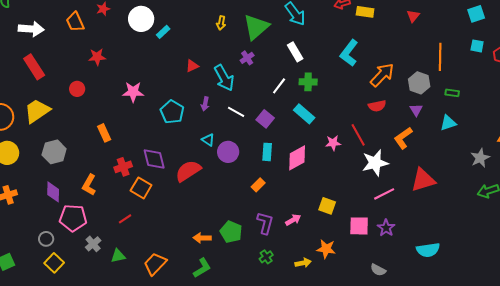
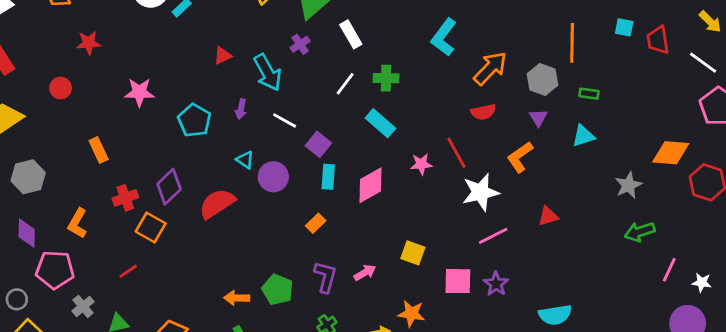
white rectangle: (295, 52) -> (351, 34), moved
purple square: (265, 119) -> (318, 144), moved
purple diamond: (154, 159) -> (169, 187), turned 60
red triangle: (423, 180) -> (548, 216), size x0.6

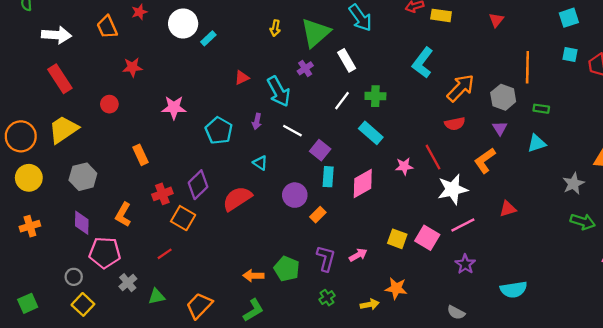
purple circle: (273, 177) -> (295, 195), moved
green arrow: (640, 232) -> (583, 222), turned -145
pink square: (458, 281) -> (427, 238), moved, turned 30

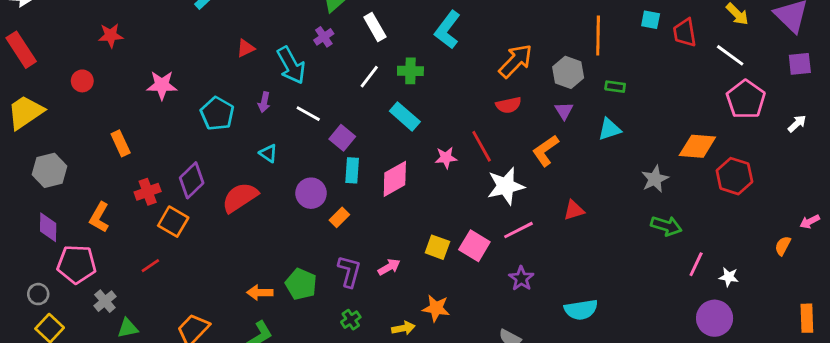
cyan L-shape: (423, 63) -> (447, 30), moved
green triangle: (157, 296) -> (128, 328), moved

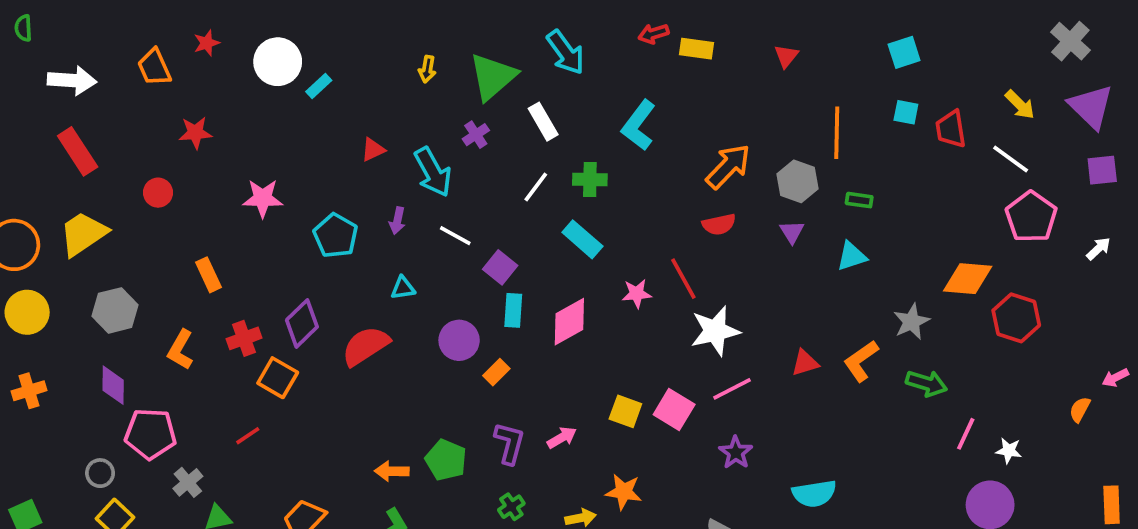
orange L-shape: (545, 151) -> (861, 361), moved
cyan triangle: (268, 153) -> (403, 288), turned -42
orange L-shape: (99, 217) -> (180, 350), moved

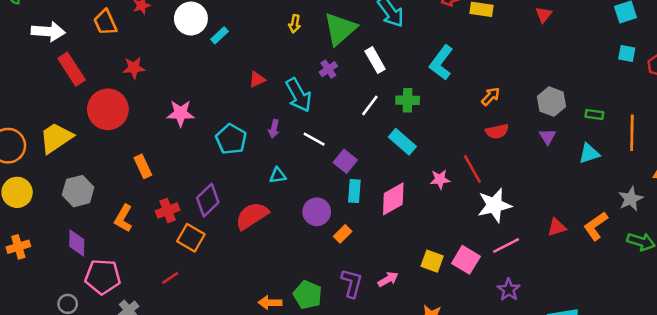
orange line: (837, 133) -> (632, 133), moved
red rectangle: (78, 151) -> (72, 69), moved
orange arrow: (728, 166) -> (491, 96), moved, size x0.6
red circle: (158, 193) -> (108, 109), size x2.0

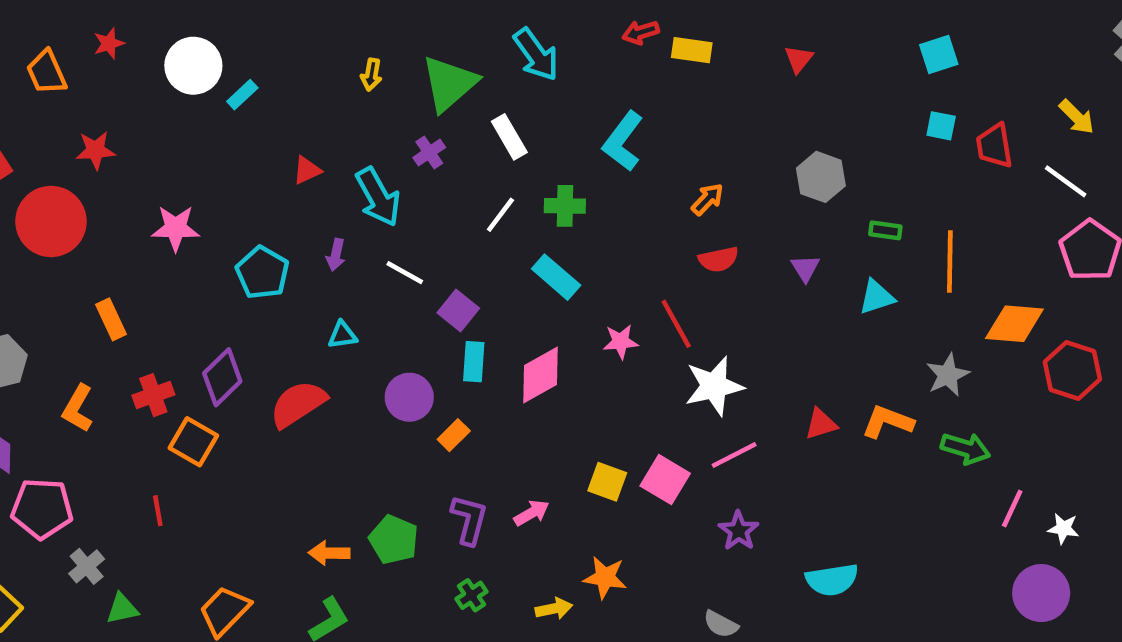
gray hexagon: (552, 102) -> (821, 177), moved
orange L-shape: (596, 226) -> (888, 422), turned 56
red line: (170, 278) -> (158, 511), turned -66

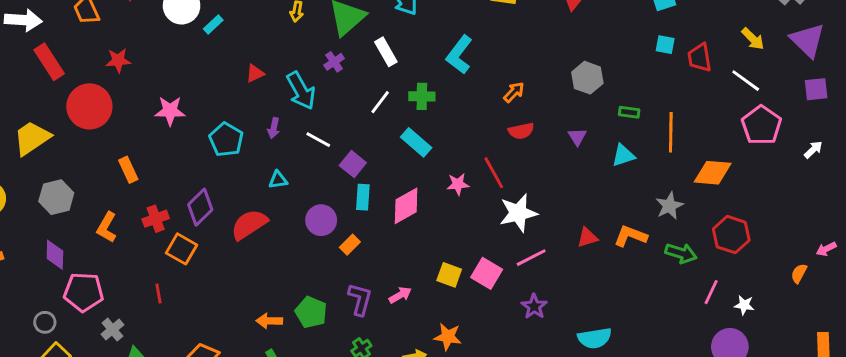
red hexagon: (1072, 371) -> (731, 235), moved

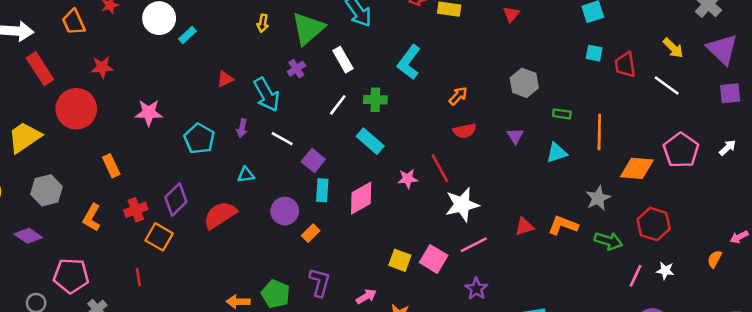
pink pentagon: (761, 125) -> (681, 150), moved
purple diamond: (55, 255) -> (28, 236), moved, turned -56
pink arrow: (400, 295) -> (366, 297), moved
white star: (744, 305) -> (665, 271), moved

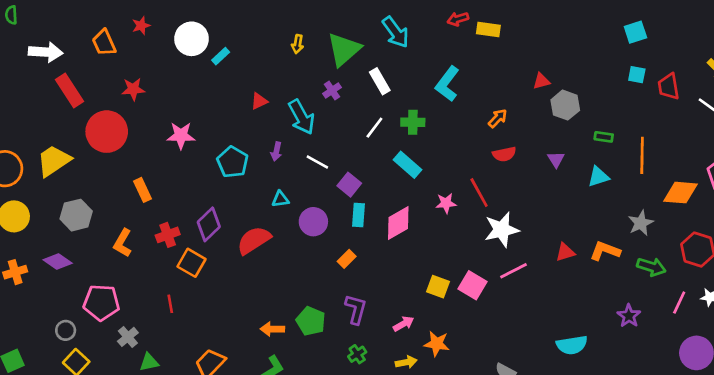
red triangle: (511, 14) -> (541, 81), moved, turned 36
purple circle: (285, 211) -> (313, 222), moved
purple star: (476, 289) -> (629, 316), moved

